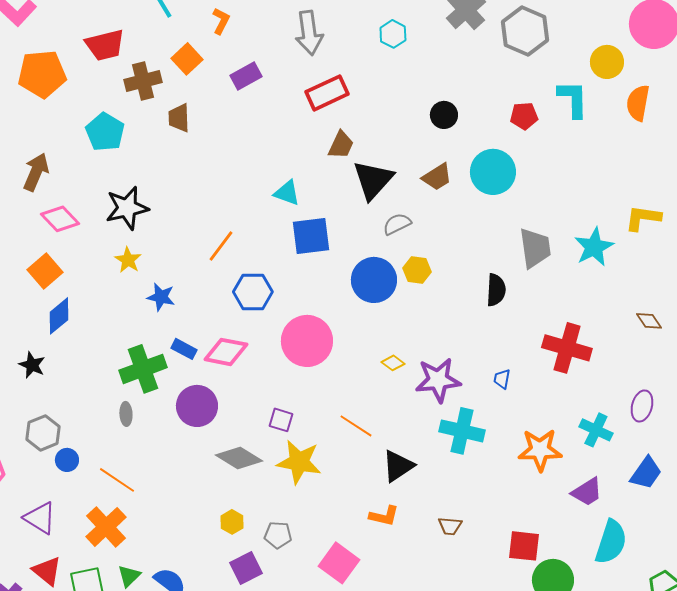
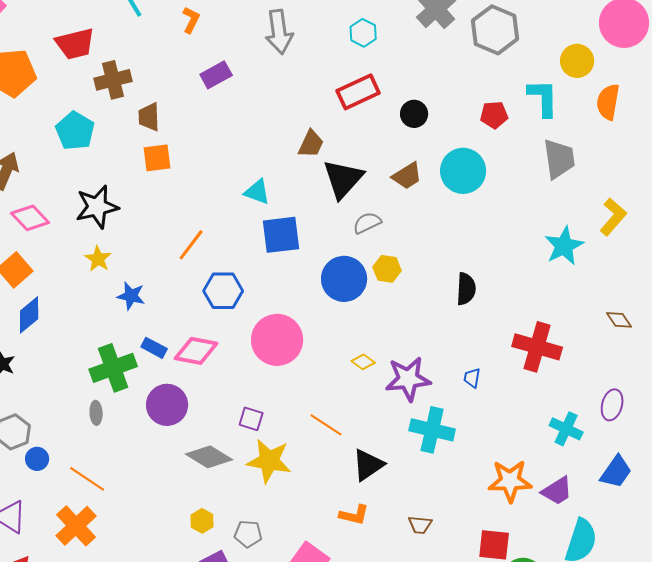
orange square: (187, 59) -> (157, 158), moved, turned 36
red rectangle: (327, 93) -> (358, 92), moved
yellow L-shape: (643, 218) -> (613, 217), turned 123
gray trapezoid: (535, 248) -> (559, 159), moved
orange star: (540, 450) -> (510, 481), moved

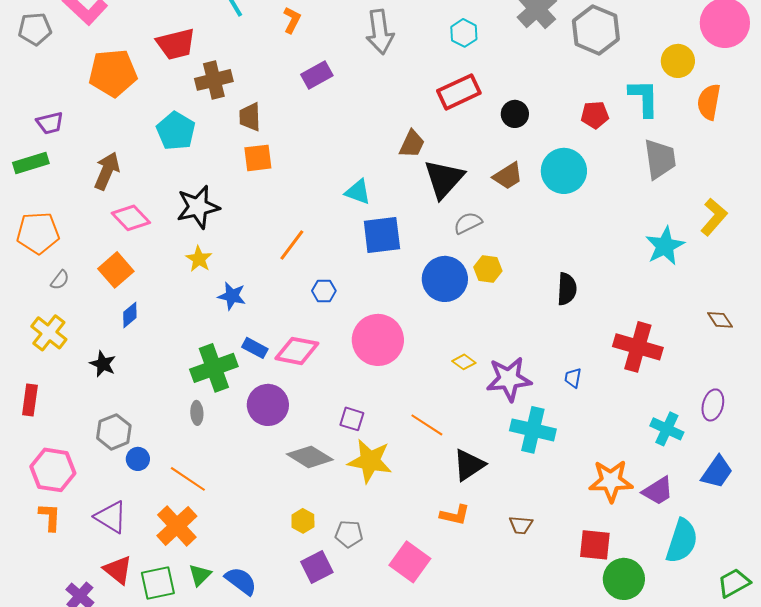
blue hexagon: (223, 291) -> (324, 291), size x0.6
blue diamond: (29, 315) -> (130, 315), size x0.7

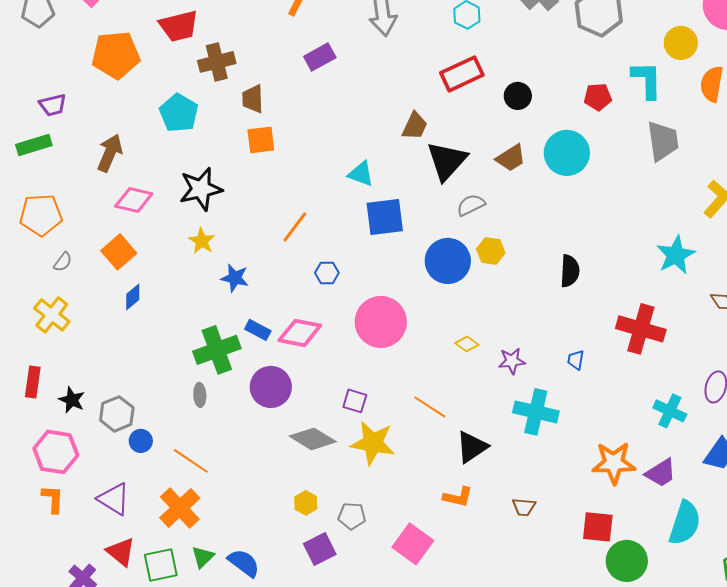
pink diamond: (131, 218) -> (134, 200), turned -33
cyan star: (665, 246) -> (676, 255), moved
black star: (103, 364) -> (72, 400), moved
purple star: (509, 379) -> (512, 361), size x0.6

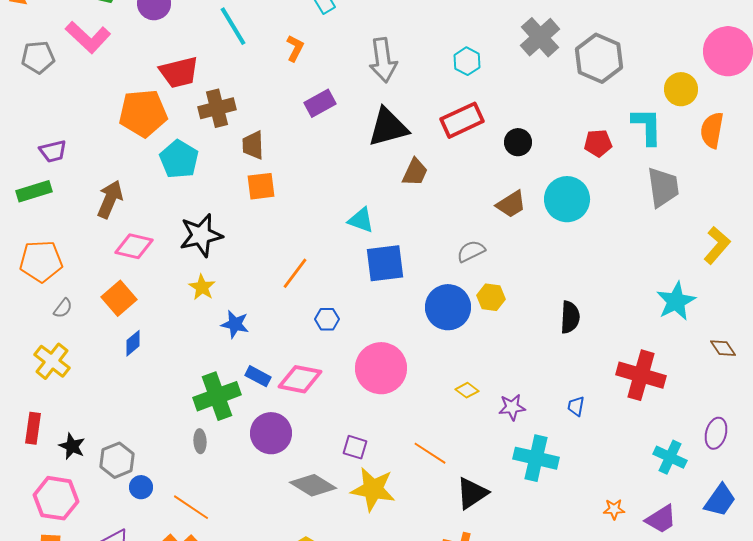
orange pentagon: (116, 55) -> (143, 113), moved
black triangle: (447, 161) -> (388, 127), moved, turned 33
orange star: (614, 463) -> (614, 509), size x0.5

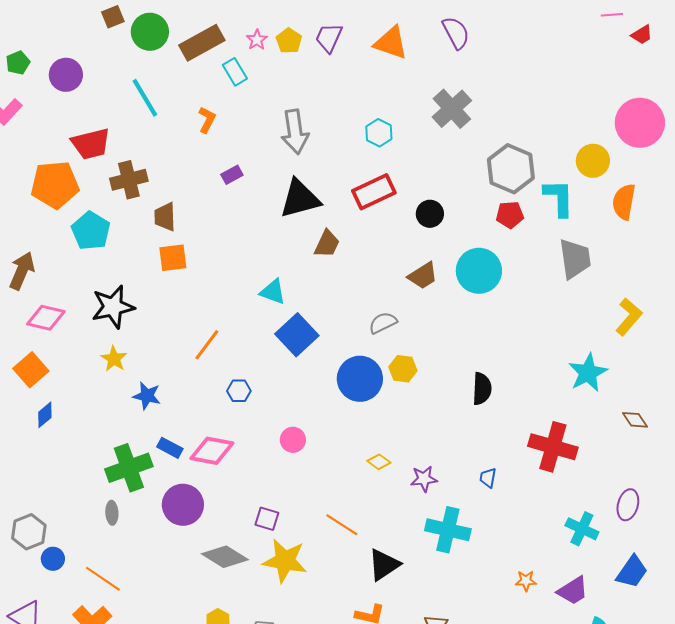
gray hexagon: (599, 58) -> (511, 169), moved
purple rectangle: (320, 103) -> (232, 175), size x0.7
blue square: (385, 263) -> (297, 335), turned -36
pink circle: (381, 368) -> (293, 440), size x0.5

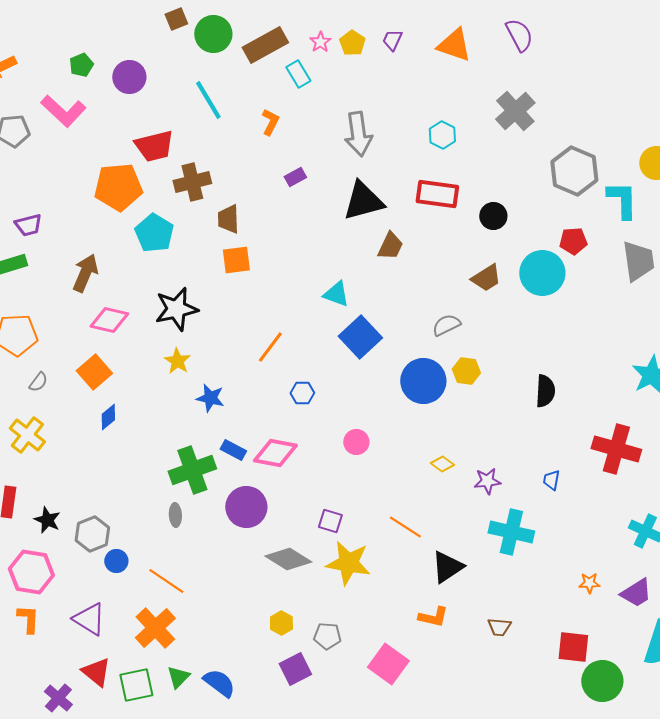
purple trapezoid: (329, 38) -> (392, 40), size x0.7
red rectangle: (374, 192) -> (437, 194), turned 33
red pentagon: (510, 215) -> (573, 241), moved

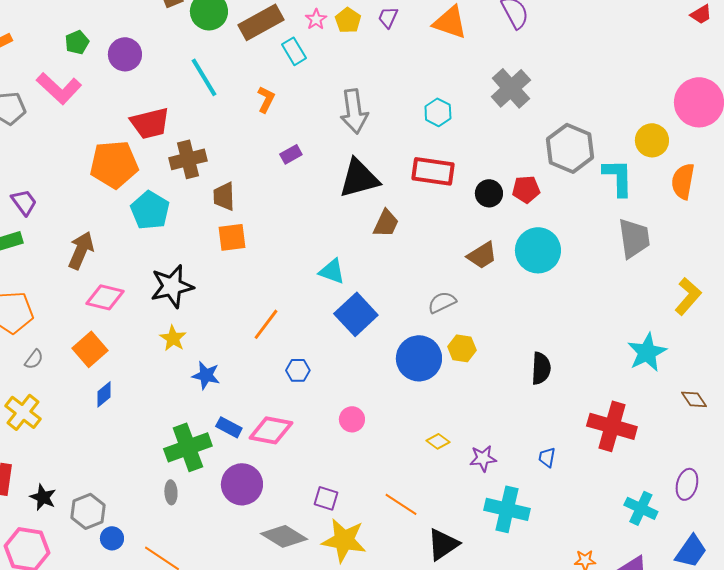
purple trapezoid: (28, 225) -> (24, 202), turned -112
red pentagon: (573, 241) -> (526, 189), moved

